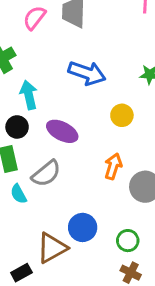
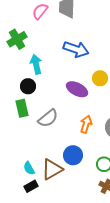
purple ellipse: (62, 131) -> (77, 89), moved
orange arrow: (113, 166) -> (86, 124), moved
cyan semicircle: (18, 194) -> (29, 168), moved

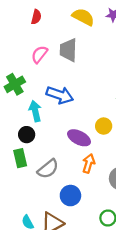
blue arrow: (76, 49) -> (60, 95), moved
orange arrow: (86, 124) -> (89, 163), moved
blue circle: (73, 155) -> (70, 196), moved

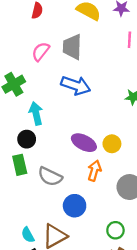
blue arrow: (60, 95) -> (76, 85), moved
yellow circle: (104, 126) -> (112, 144), moved
gray semicircle: (48, 169) -> (50, 177), turned 65

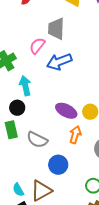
pink semicircle: (41, 52) -> (37, 46), moved
blue arrow: (76, 85) -> (59, 62), turned 140

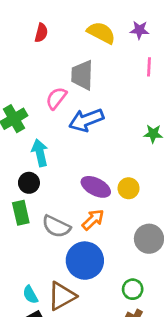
orange arrow: (75, 135) -> (93, 220), moved, turned 30
blue circle: (58, 165) -> (85, 261), size x1.4

